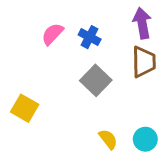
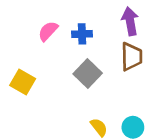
blue cross: (90, 37) -> (82, 34), turned -30
yellow square: (25, 108) -> (23, 82), moved

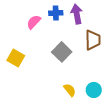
purple arrow: (130, 21) -> (77, 14), moved
blue cross: (82, 34) -> (56, 13), moved

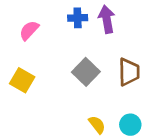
pink semicircle: (34, 22) -> (29, 30), moved
brown trapezoid: (93, 40) -> (129, 72), moved

